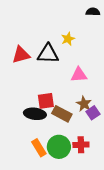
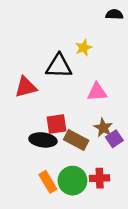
red triangle: (21, 55) -> (26, 87), moved

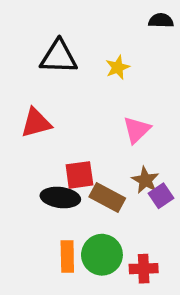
black triangle: (59, 66) -> (59, 57), moved
pink triangle: (97, 92) -> (137, 130), turned -40
red cross: (100, 178) -> (144, 269), moved
orange rectangle: (48, 182) -> (67, 256), turned 30

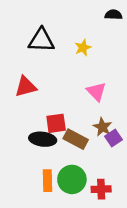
pink triangle: (137, 130) -> (96, 92), turned -30

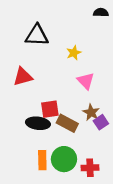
yellow star: (83, 48) -> (74, 53), moved

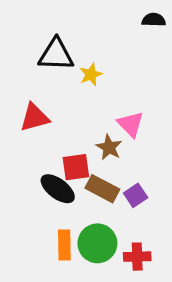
yellow star: (74, 53) -> (91, 74), moved
brown star: (91, 112) -> (109, 147), moved
purple square: (101, 122) -> (136, 195), moved
black ellipse: (38, 123) -> (58, 189), turned 30

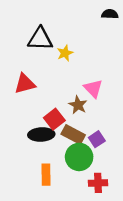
red square: (76, 167) -> (54, 119), turned -30
black ellipse: (58, 189) -> (41, 135), turned -40
green circle: (97, 243) -> (79, 157), moved

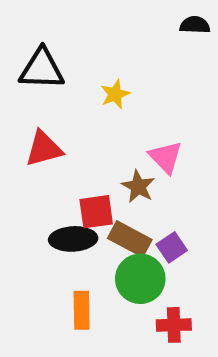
black triangle: (40, 39) -> (42, 69), moved
red square: (54, 119) -> (96, 212), turned 30

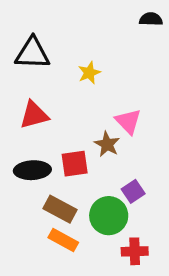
black ellipse: (73, 239) -> (32, 170), moved
brown rectangle: (130, 239) -> (60, 209), moved
orange rectangle: (82, 310) -> (63, 240), turned -60

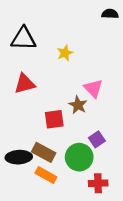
black ellipse: (32, 170) -> (19, 157), moved

